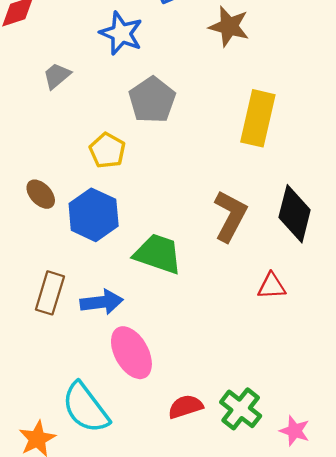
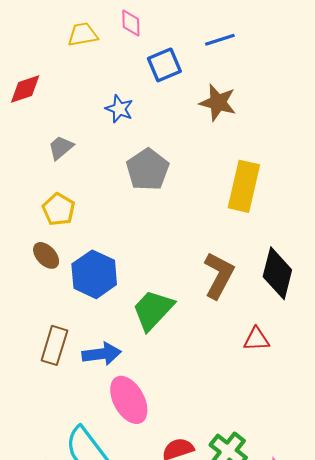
blue star: (121, 33) -> (119, 109), size x0.7
yellow pentagon: (107, 150) -> (59, 209), moved
green trapezoid: (158, 254) -> (153, 310), turned -66

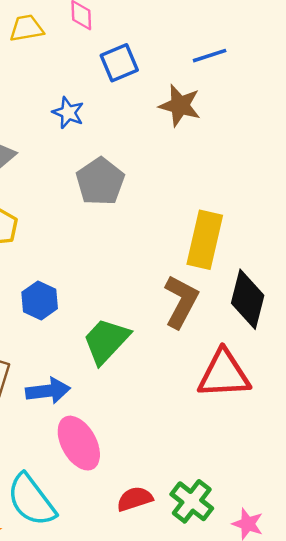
blue line: (220, 40) -> (210, 56), moved
yellow rectangle: (244, 186) -> (205, 240), moved
blue hexagon: (94, 274) -> (40, 300), size x0.7
red triangle: (256, 339) -> (224, 374), size x1.8

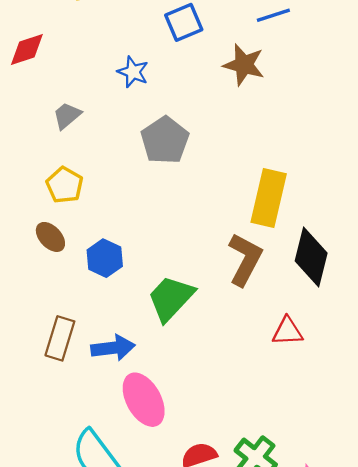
red triangle: (224, 374) -> (287, 331), size x0.6

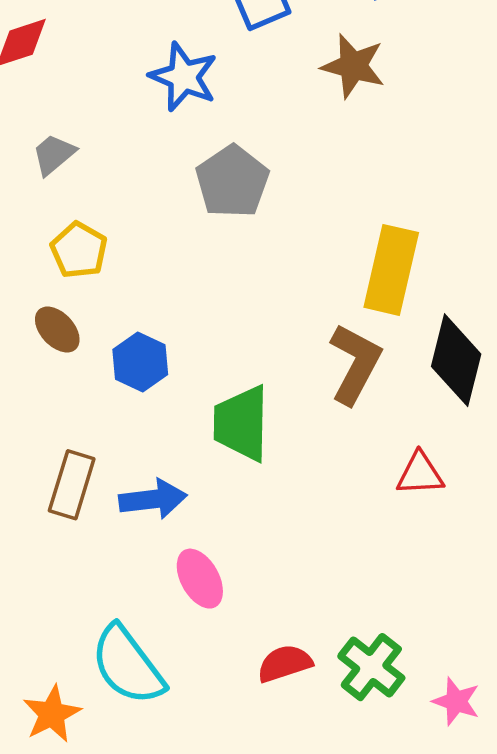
blue star: (133, 72) -> (184, 77), size x1.4
gray trapezoid: (67, 116) -> (54, 154), moved
green trapezoid: (171, 298) -> (241, 423), turned -42
pink ellipse: (144, 400) -> (200, 579), size x0.7

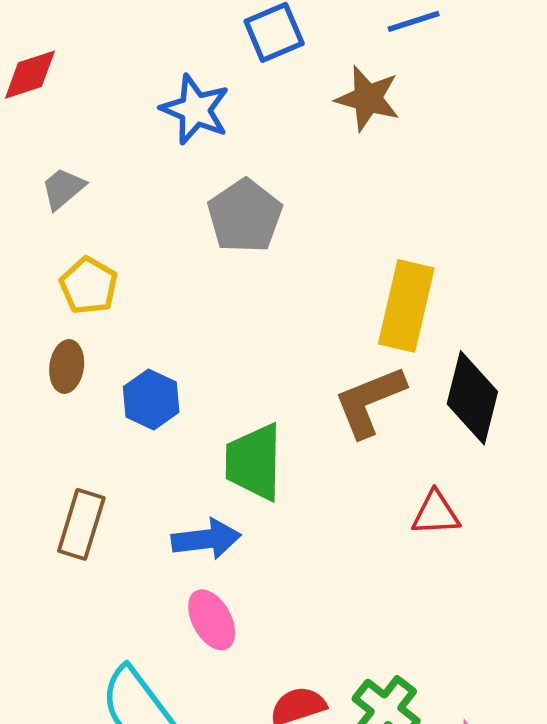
brown ellipse: (57, 330) -> (67, 366), turned 51
brown L-shape: (355, 364) -> (370, 401), turned -140
blue arrow: (153, 499) -> (206, 539), moved

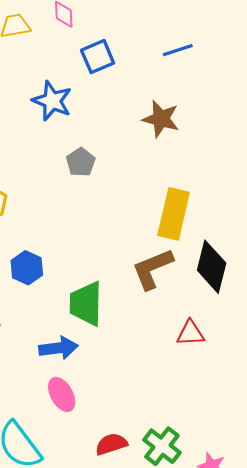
brown star: (368, 98) -> (161, 119), moved
gray pentagon: (245, 216) -> (81, 162), size x0.7

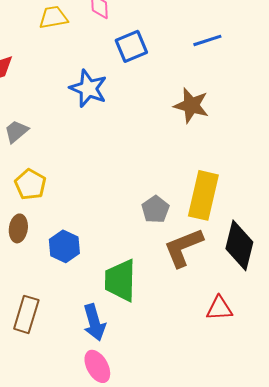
gray pentagon: (81, 162) -> (155, 209), moved
blue arrow: (58, 348) -> (94, 322), turned 81

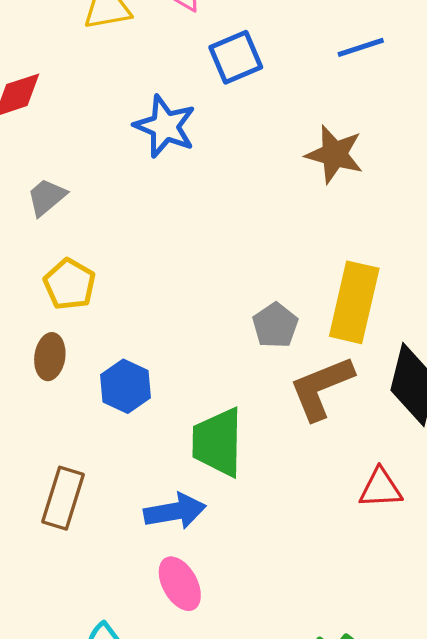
blue arrow: (94, 322) -> (175, 511), turned -84

